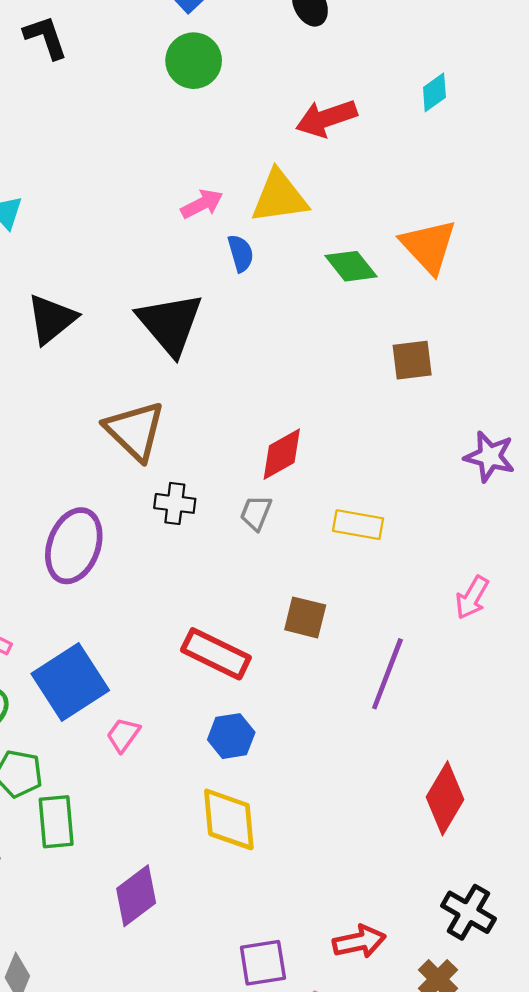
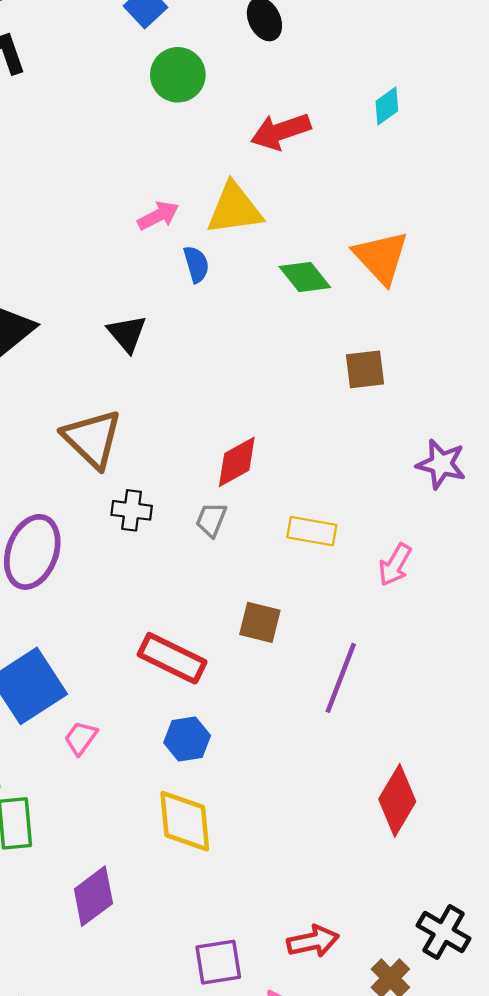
green circle: (194, 61) -> (178, 75), moved
black triangle: (170, 324) -> (127, 334), size x0.6
pink arrow: (472, 597) -> (395, 565), moved
black cross: (468, 912) -> (444, 932), moved

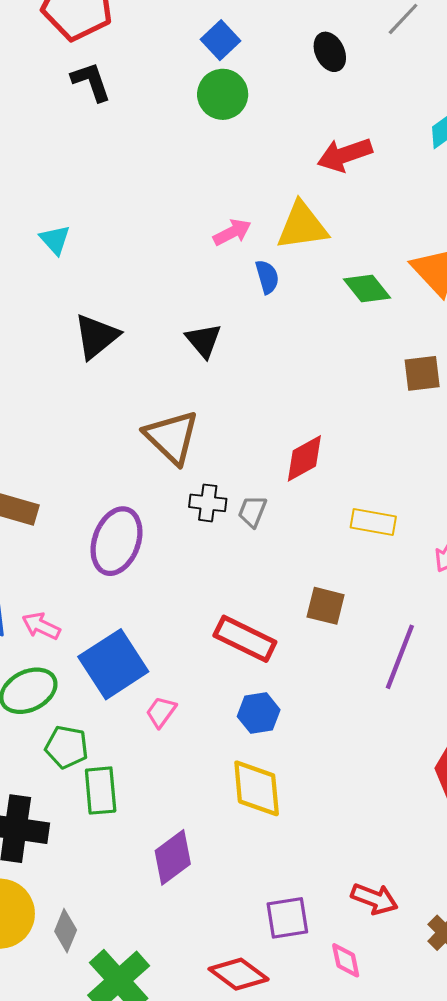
green circle: (178, 75) -> (223, 94), moved
gray trapezoid: (211, 520) -> (252, 511), moved
red arrow: (313, 941) -> (374, 899), turned 33

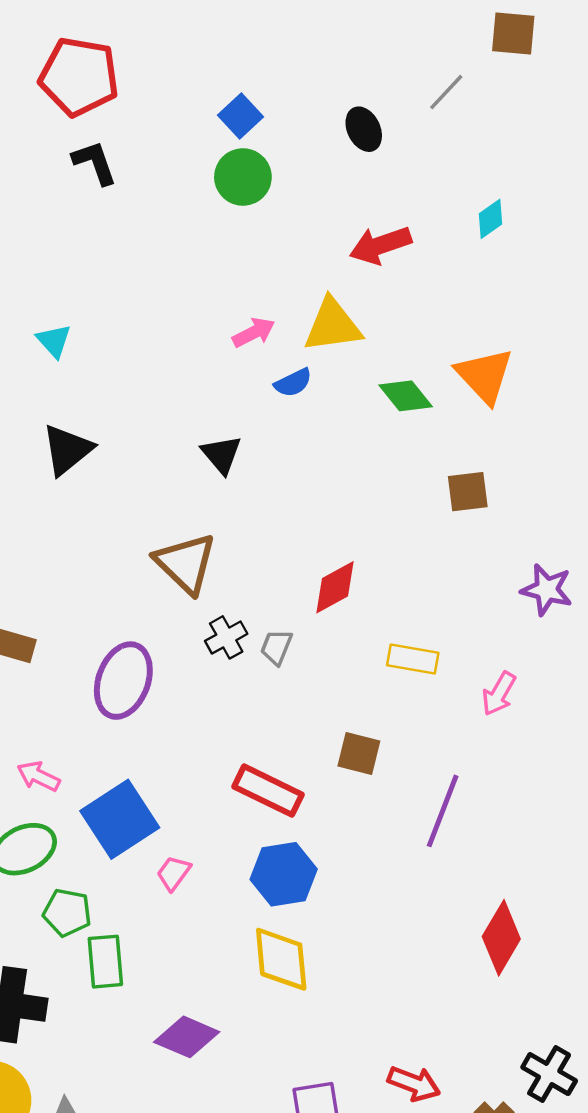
blue semicircle: (267, 277) -> (293, 383), turned 80
black triangle: (96, 336) -> (67, 450), moved
black cross: (208, 503) -> (226, 637), turned -36
blue hexagon: (259, 713) -> (284, 874), size x1.4
purple diamond: (173, 857) -> (187, 1037), turned 60

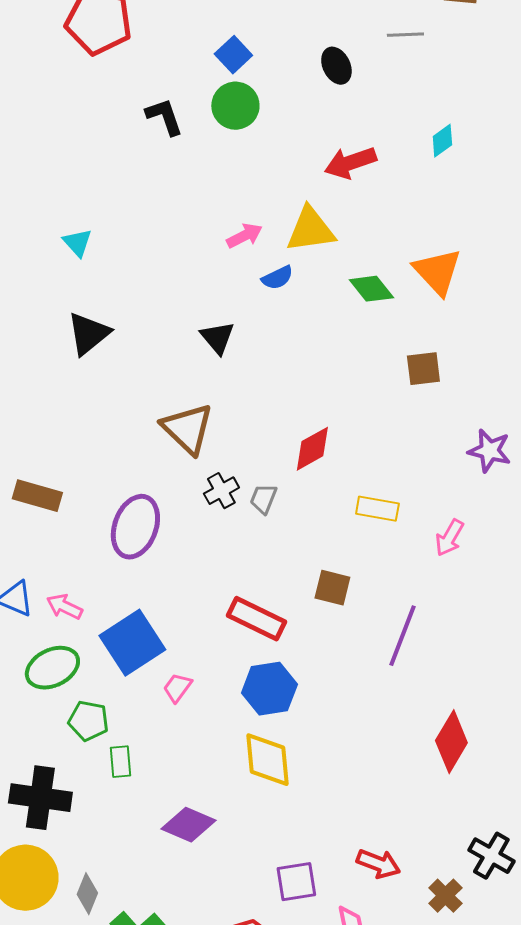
gray line: (446, 92) -> (405, 35), turned 45
black L-shape: (95, 163) -> (164, 117), moved
green rectangle: (105, 962) -> (120, 762), size x0.7

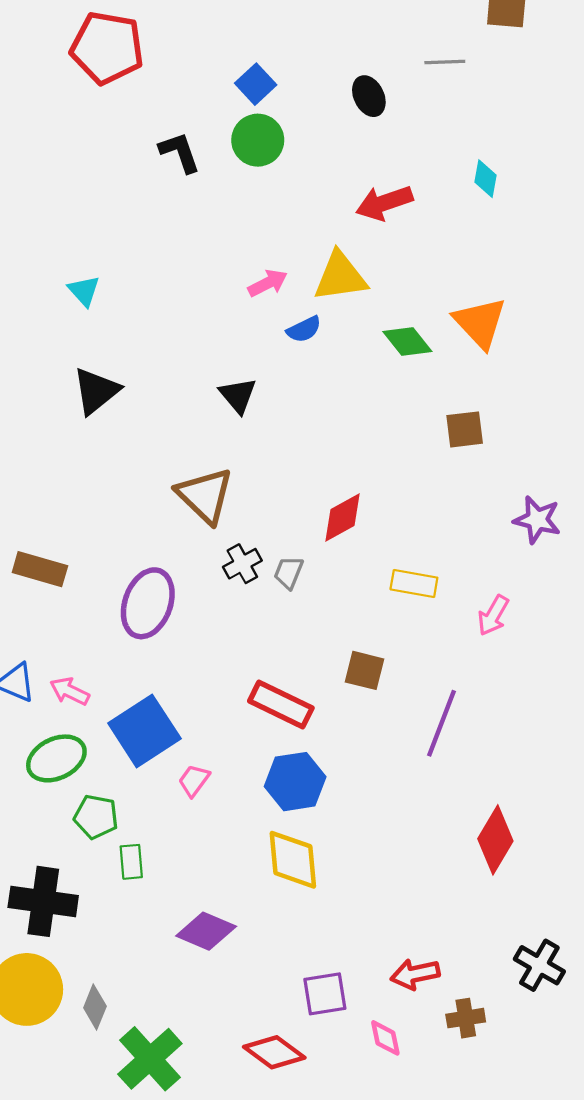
cyan diamond: (442, 141) -> (485, 179), turned -44
red arrow: (378, 864) -> (415, 974), turned 147
brown cross: (445, 896) -> (466, 1018), moved, turned 36

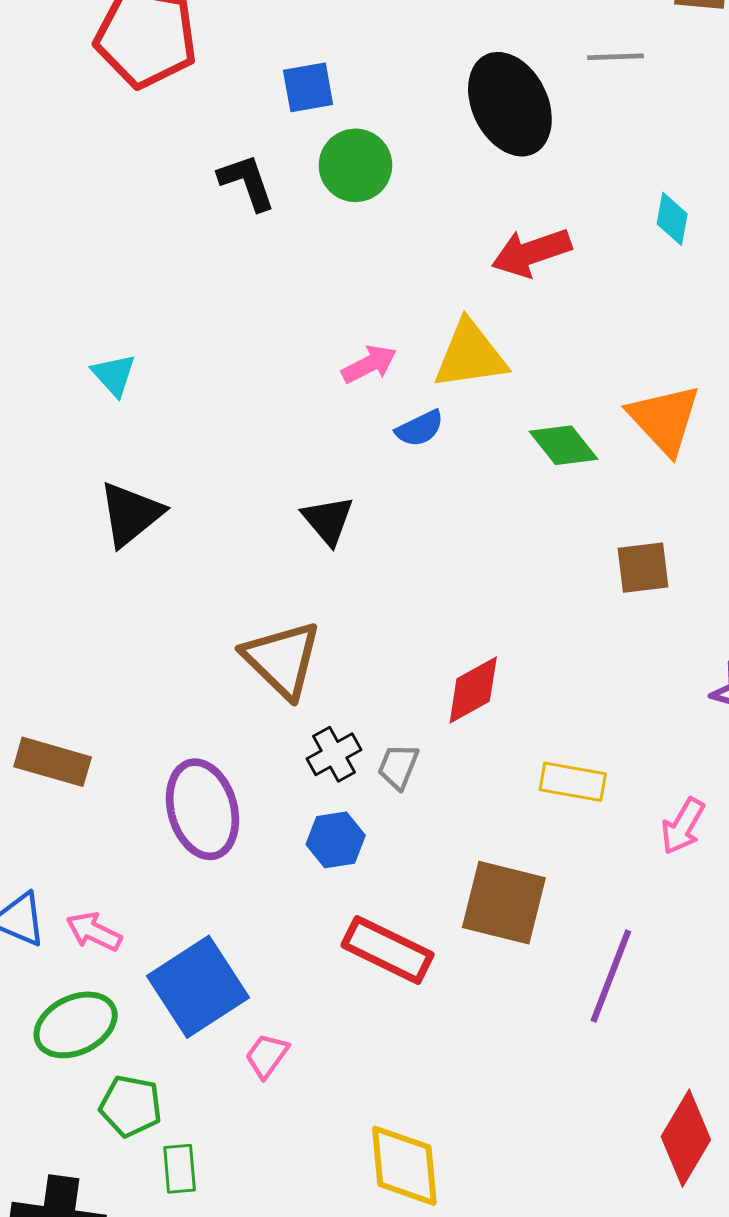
blue square: (256, 84) -> (308, 87), moved, turned 33
black ellipse: (369, 96) -> (510, 104), size x1.8
purple ellipse: (148, 603) -> (203, 809), turned -36
brown square: (364, 670) -> (504, 903), size x1.5
blue hexagon: (295, 782) -> (336, 840), moved, size x0.7

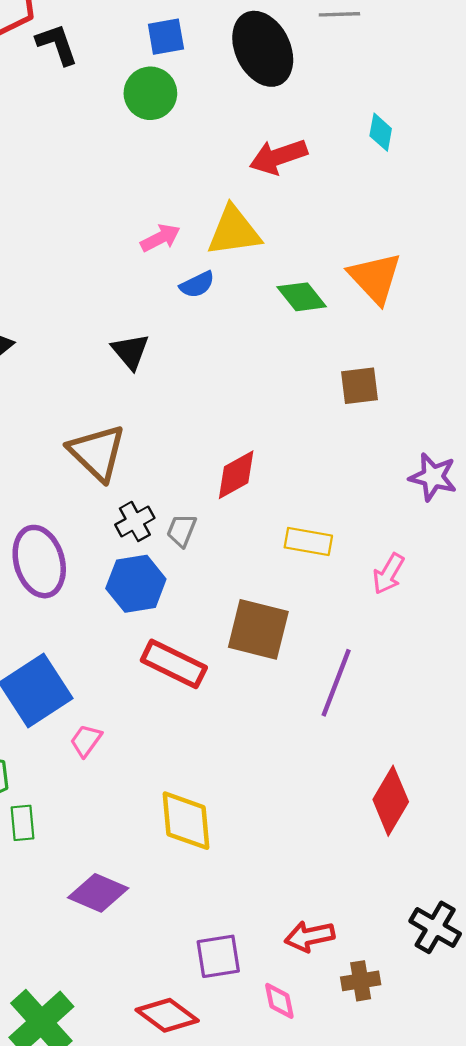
blue square: (308, 87) -> (166, 37), moved
black L-shape: (247, 182) -> (57, 44), moved
blue hexagon: (336, 840) -> (136, 584), size x1.4

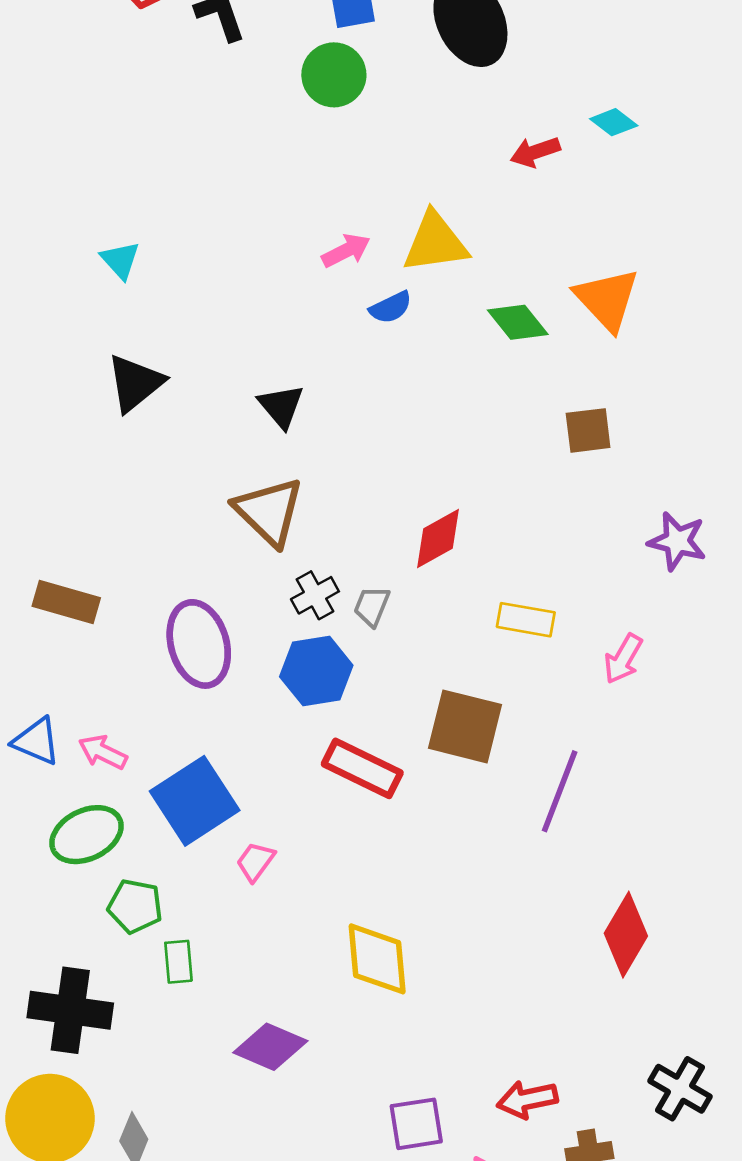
cyan diamond: (381, 132) -> (614, 122), turned -63
red arrow: (278, 157) -> (535, 152), moved, size x0.7
black triangle: (130, 351) -> (281, 406), moved

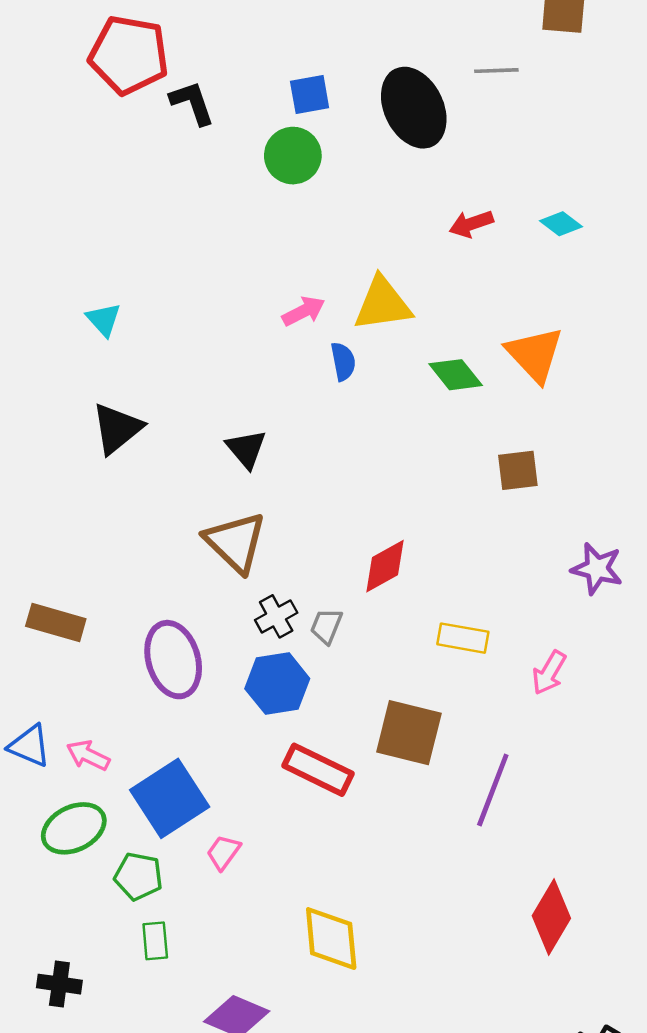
cyan diamond: (614, 122) -> (561, 224), moved
blue semicircle: (391, 307) -> (343, 361), turned -75
green pentagon: (135, 906) -> (138, 876), moved
black cross: (70, 1010) -> (59, 984), size x0.6

